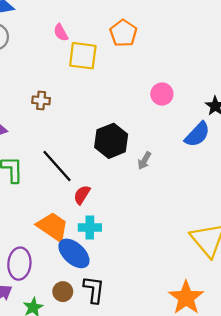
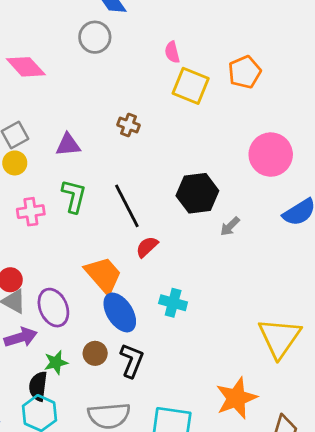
pink circle: (162, 94) -> (271, 155), size x1.6
cyan cross: (90, 227) -> (173, 303), moved
purple ellipse: (19, 264) -> (53, 308), turned -44

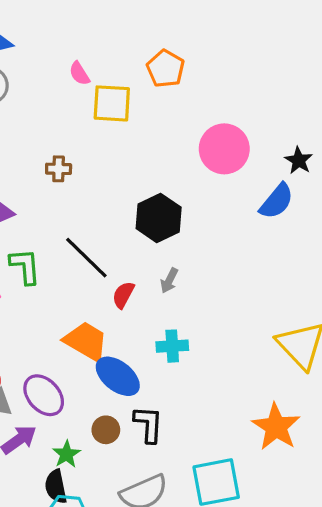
gray arrow: (230, 226) -> (169, 281), moved

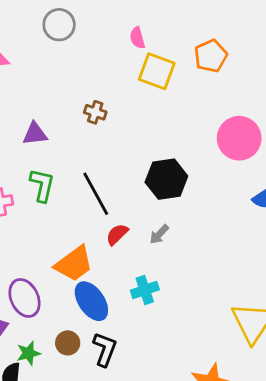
orange trapezoid: (86, 341) -> (74, 264), turned 96
cyan cross: (172, 346) -> (145, 290), turned -32

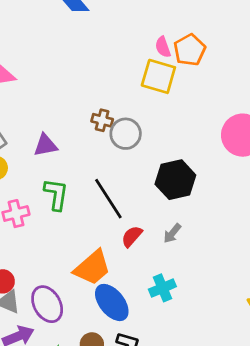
gray circle: (59, 25) -> (126, 134), moved
pink semicircle: (137, 38) -> (163, 47), moved
orange pentagon: (211, 56) -> (190, 50), moved

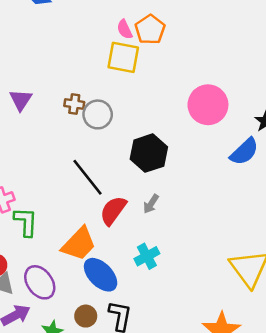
purple triangle: (45, 145) -> (21, 100), moved, turned -40
green L-shape: (56, 194) -> (26, 222), moved
red semicircle: (132, 236) -> (113, 211), size x1.4

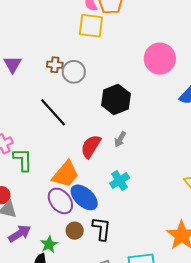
black line: (88, 177) -> (53, 112), moved
purple ellipse: (40, 282) -> (60, 201), moved

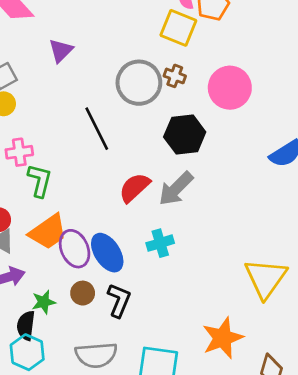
pink circle: (160, 59) -> (230, 88), moved
brown cross: (55, 65) -> (175, 76), moved
gray circle: (74, 72) -> (139, 83), size x1.4
gray arrow: (120, 139) -> (176, 189), size x1.8
orange trapezoid: (66, 174) -> (48, 232), moved

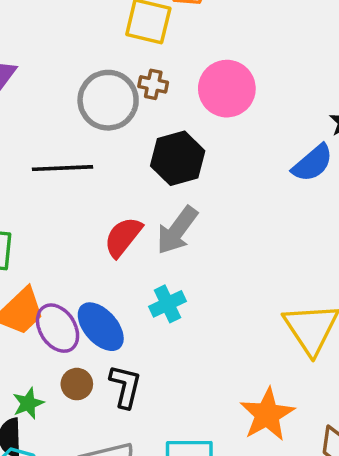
black line: (97, 129) -> (63, 168), turned -57

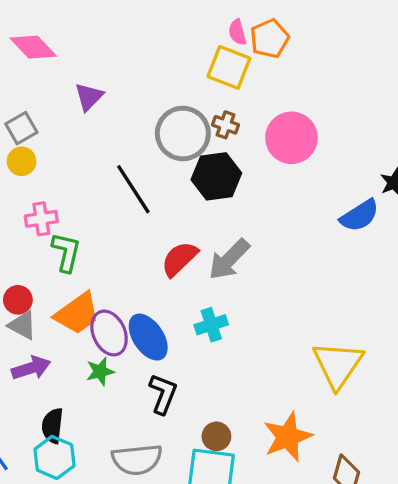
black hexagon: (178, 158) -> (216, 176), moved
black line: (63, 168) -> (133, 189), turned 52
brown circle: (77, 384) -> (216, 436), moved
green star: (28, 403) -> (100, 371), moved

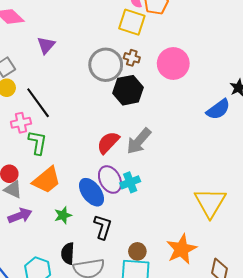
black line: (133, 189) -> (38, 103), moved
purple ellipse: (109, 333) -> (110, 180), moved
black semicircle: (52, 426) -> (68, 253), moved

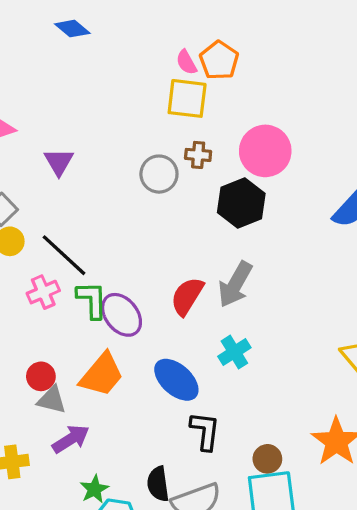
gray circle: (106, 65) -> (159, 174), size x0.7
black hexagon: (128, 90) -> (241, 203), moved
green L-shape: (38, 143) -> (92, 300), moved
purple ellipse: (110, 180) -> (122, 315), moved
green star: (63, 215) -> (94, 489), moved

